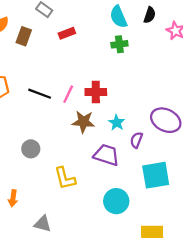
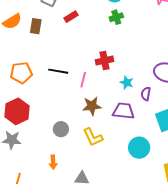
pink line: (68, 94) -> (83, 80), moved
brown star: (83, 122) -> (92, 106), moved
gray circle: (31, 149) -> (61, 129), moved

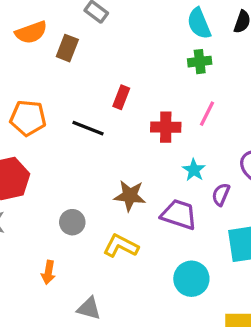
red rectangle: (71, 17) -> (121, 97), moved, turned -48
pink line: (83, 80) -> (207, 114), moved
yellow L-shape: (93, 137) -> (121, 246), turned 130

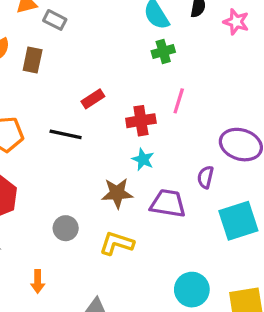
red rectangle: (121, 97) -> (93, 99), turned 45
cyan star: (194, 170) -> (143, 159), moved
orange arrow: (48, 272) -> (38, 281), moved
cyan circle: (191, 279) -> (192, 290), moved

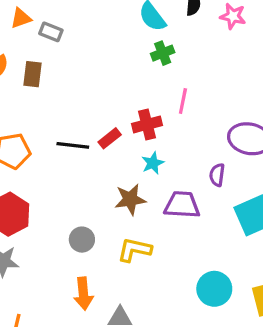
red rectangle: (93, 99) -> (110, 138), moved
cyan star: (143, 159) -> (153, 163), turned 30
orange arrow: (38, 281) -> (83, 294), moved, size x1.4

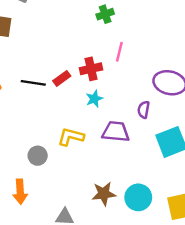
brown star: (130, 199) -> (104, 194), moved
yellow L-shape: (134, 250) -> (71, 137), moved
orange arrow: (83, 294) -> (20, 192), moved

